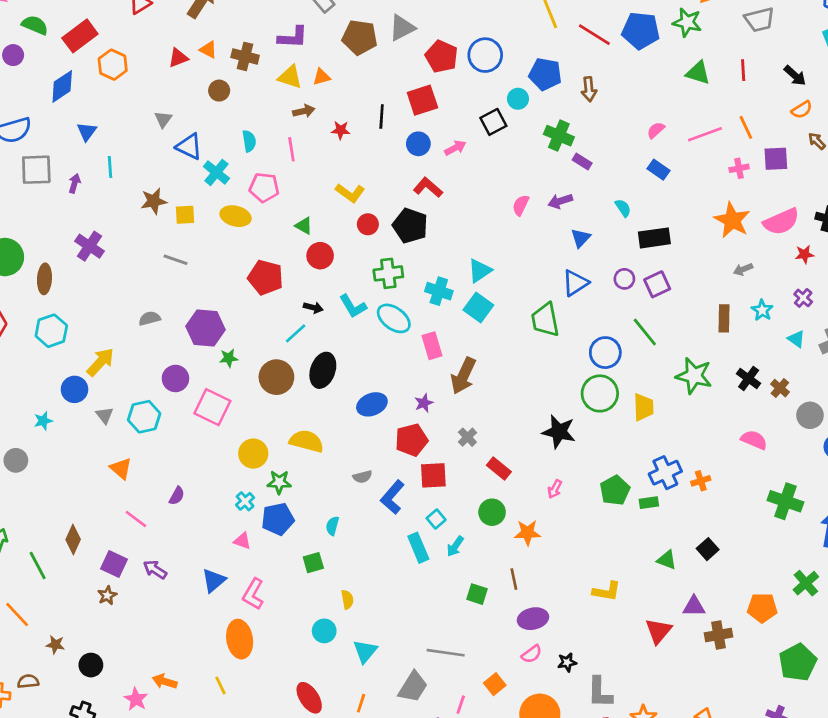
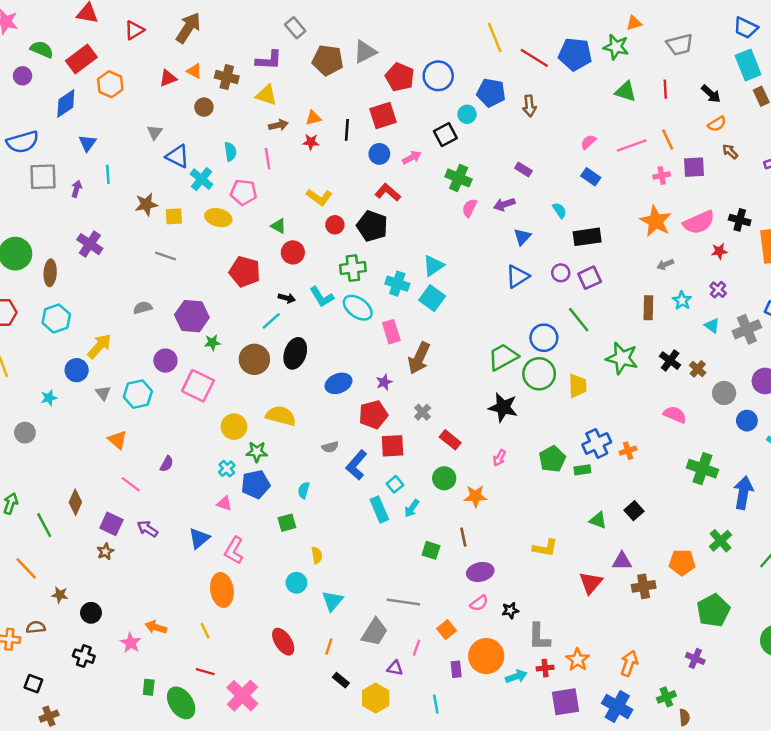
orange triangle: (321, 77) -> (313, 118), moved
green cross: (559, 136) -> (459, 178), moved
green trapezoid: (545, 320) -> (503, 357), moved, turned 72

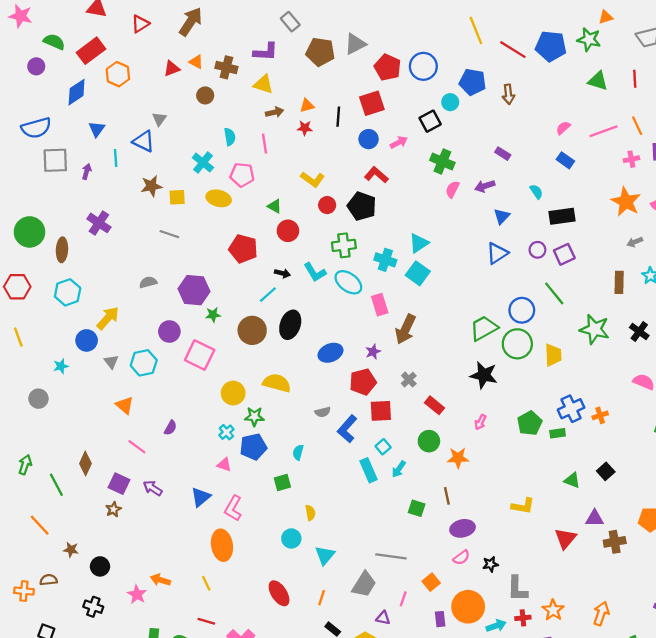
blue triangle: (177, 156) -> (144, 141), moved

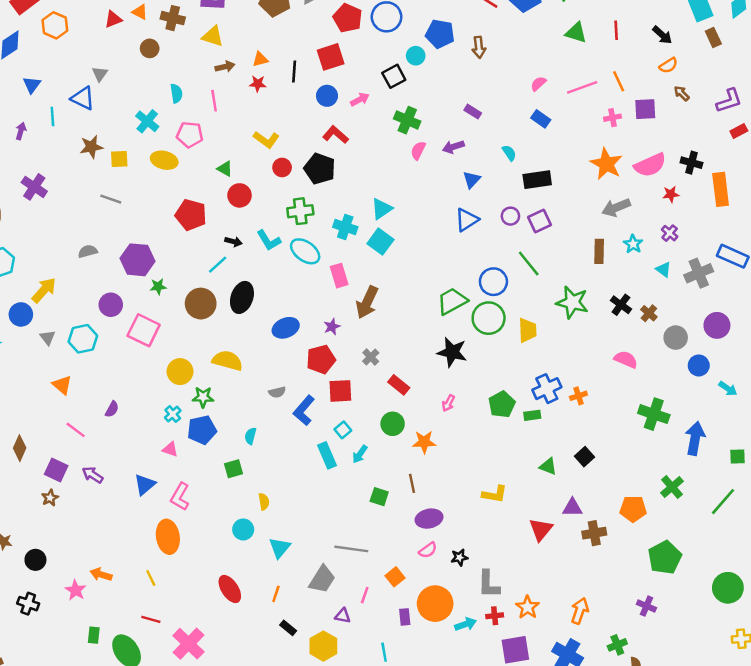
gray arrow: (635, 242) -> (616, 208), size x1.6

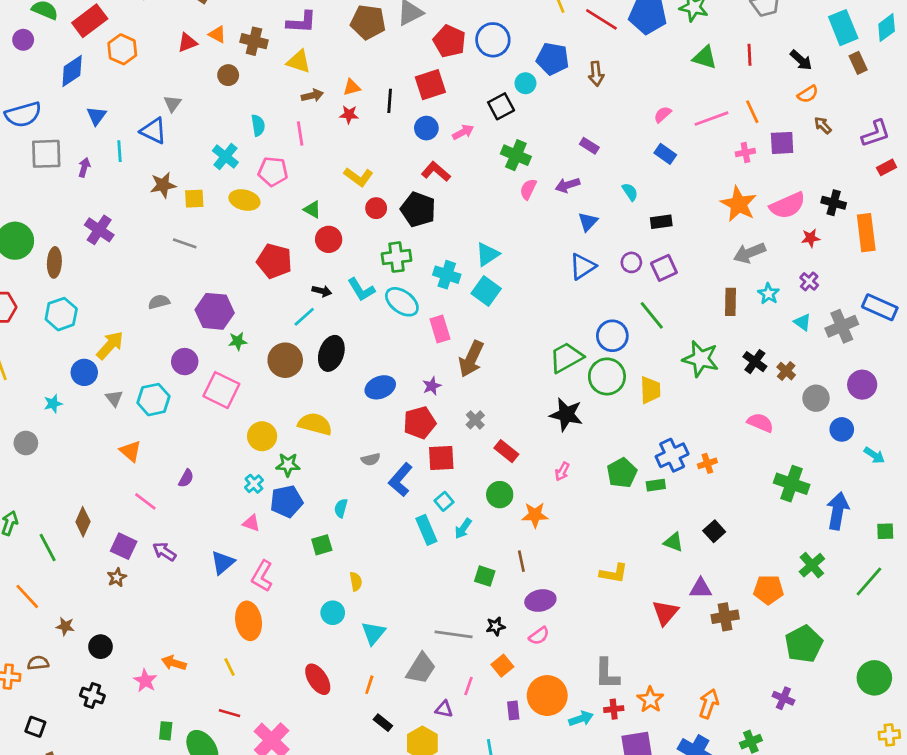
black rectangle: (537, 180) -> (661, 222), size x0.7
black star: (459, 557) -> (496, 626), moved

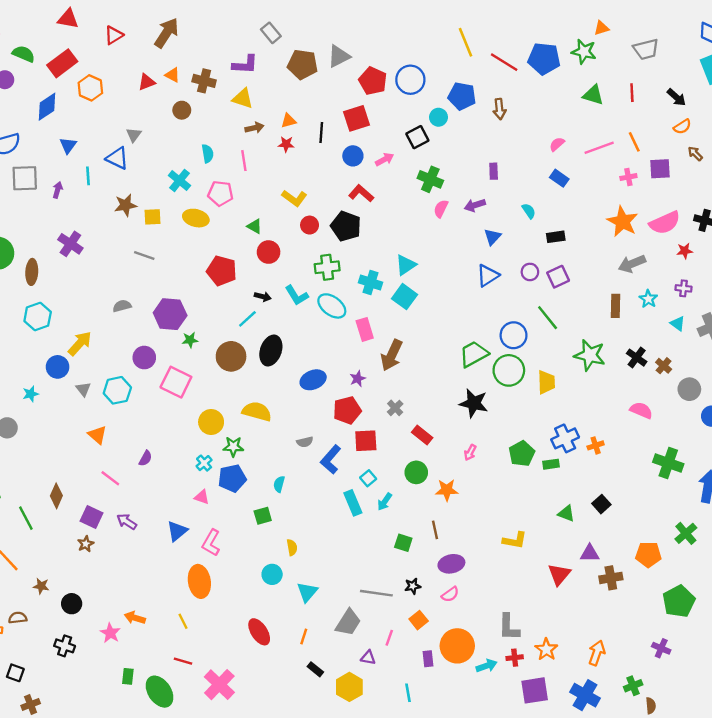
purple rectangle: (589, 146) -> (494, 171), turned 56
purple cross: (809, 281) -> (683, 288), turned -35

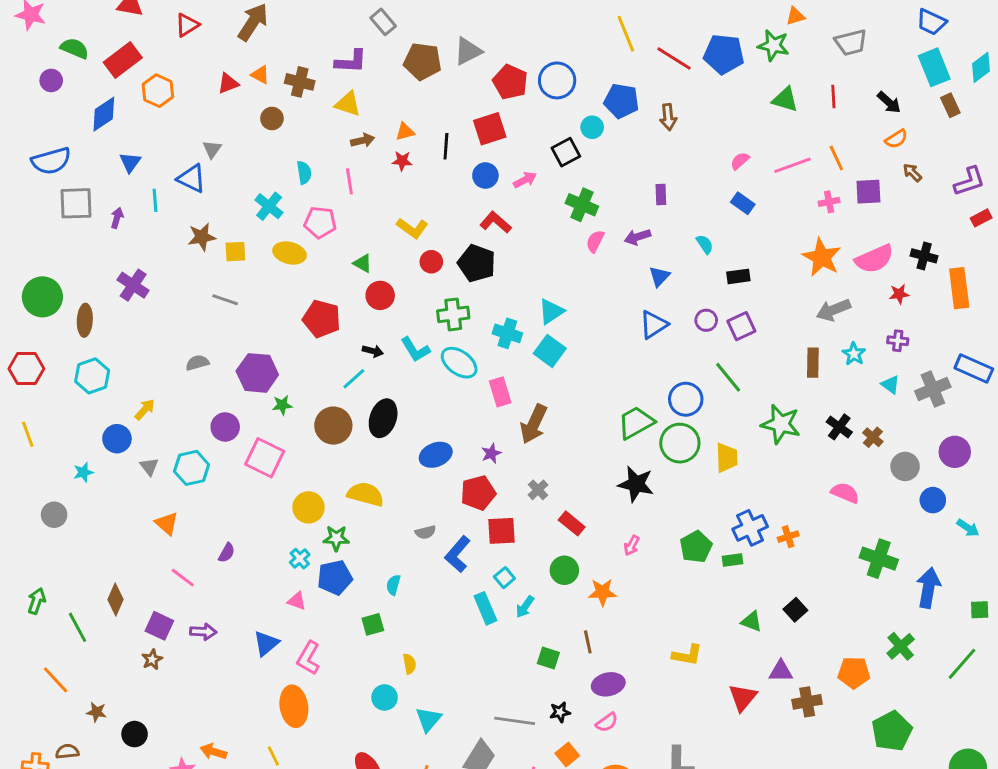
yellow arrow: (80, 343) -> (145, 409), size x0.7
purple arrow: (127, 522) -> (203, 632), turned 150

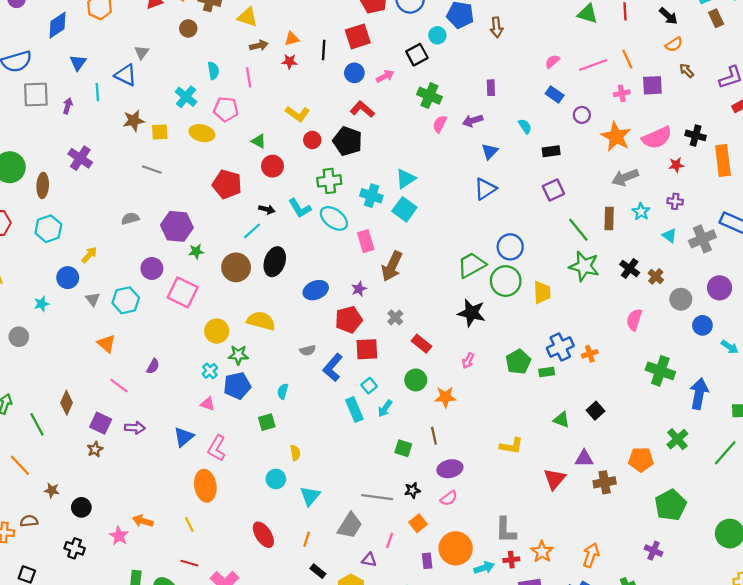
purple circle: (706, 320) -> (582, 115), moved
green line: (728, 377) -> (578, 230), moved
pink semicircle: (845, 493) -> (634, 320), turned -95

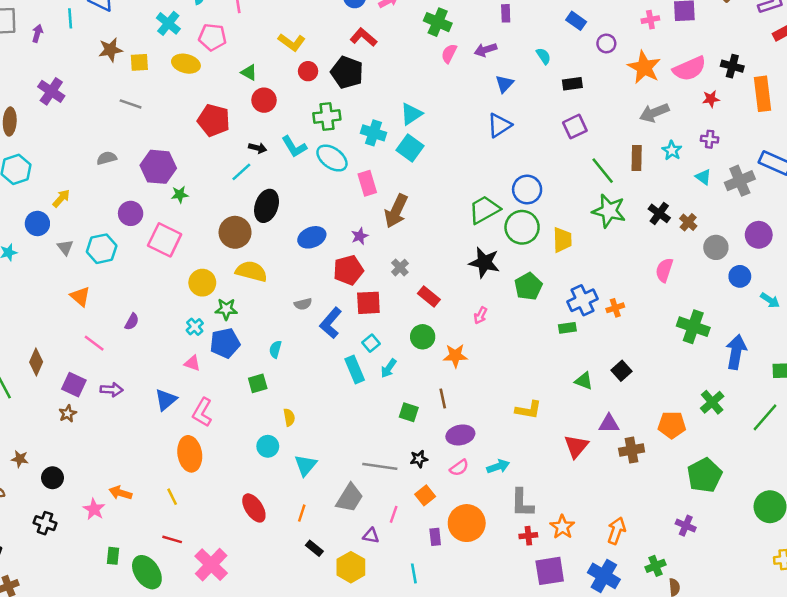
brown circle: (236, 267) -> (235, 232), moved
green pentagon: (518, 362) -> (528, 286), moved
cyan arrow: (484, 568) -> (498, 466), moved

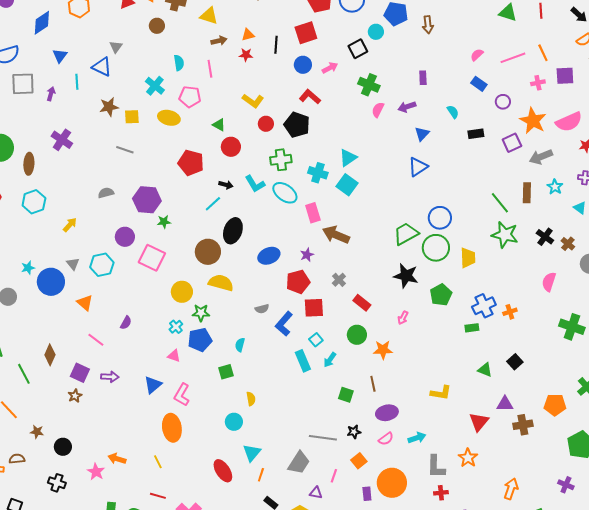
purple square: (575, 127) -> (512, 143), moved
brown arrow: (396, 211) -> (336, 235), turned 88
blue circle: (37, 223) -> (51, 282), moved, size x1.4
cyan triangle: (306, 465) -> (252, 453), moved
orange star: (562, 527) -> (468, 458), moved

